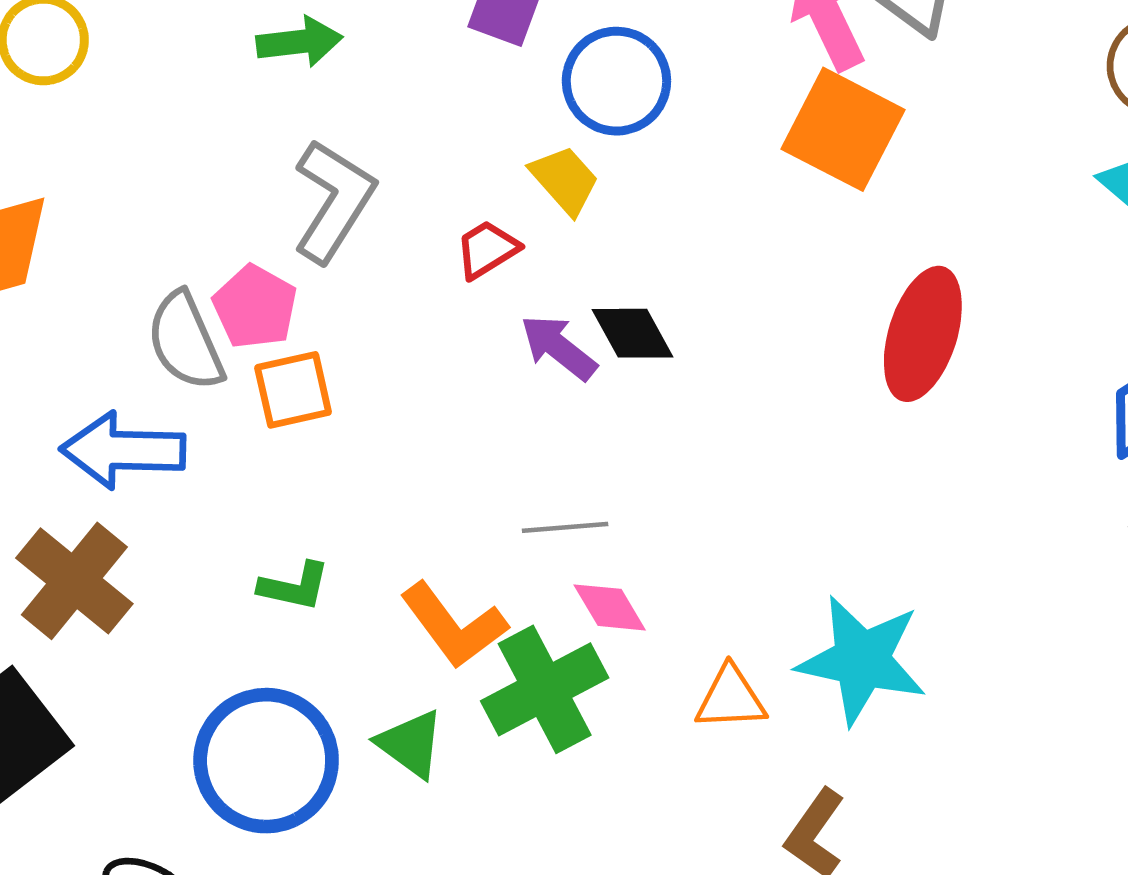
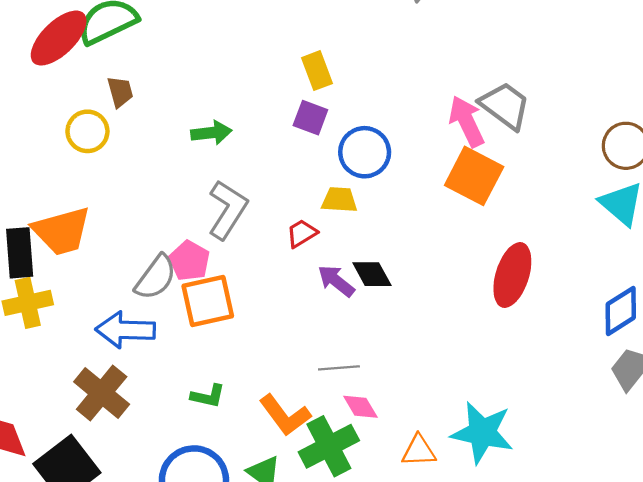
yellow trapezoid: (565, 180) -> (339, 200), turned -45
gray semicircle: (185, 341) -> (156, 277), turned -120
orange square: (293, 390) -> (208, 301), size x1.4

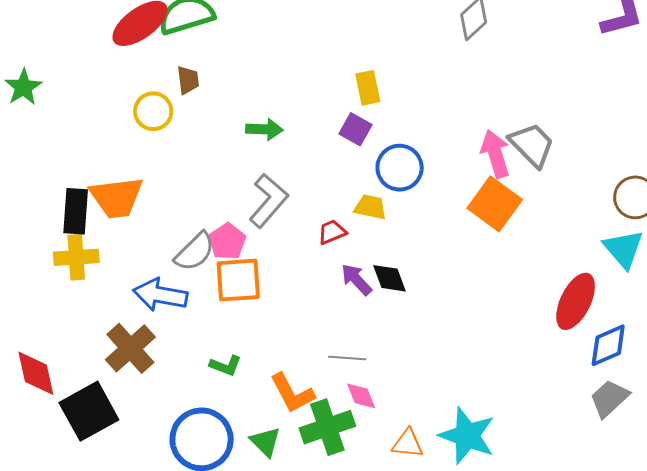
red ellipse: (512, 275) -> (576, 301), moved

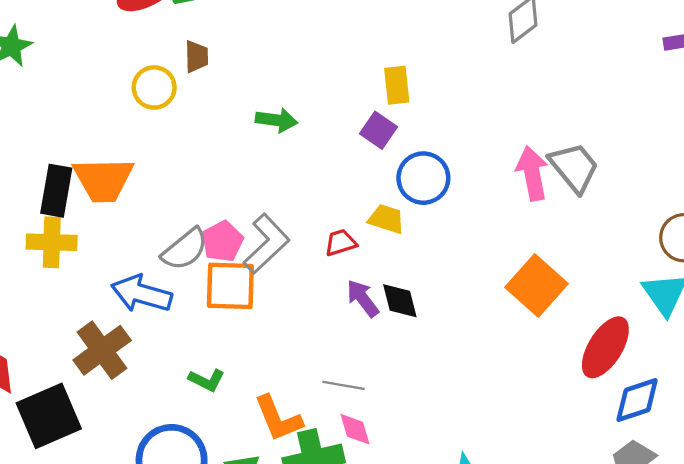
gray L-shape: (269, 201) -> (266, 244), moved
orange square: (495, 204) -> (536, 285), moved

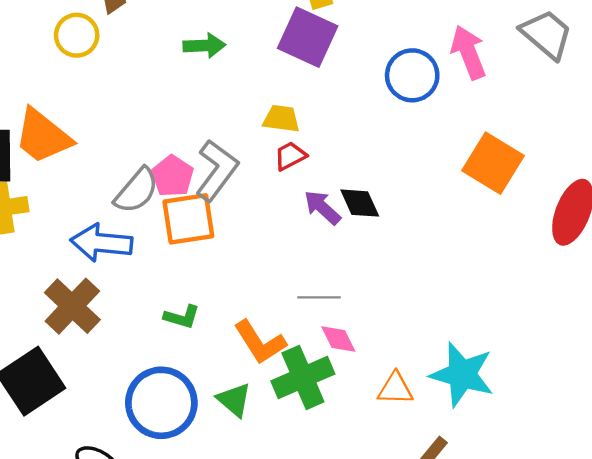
purple square: (378, 130) -> (308, 37), size x1.6
gray trapezoid: (574, 167) -> (547, 34), moved
blue circle: (423, 178) -> (412, 75), moved
orange trapezoid: (103, 180) -> (43, 136), turned 50
yellow trapezoid: (386, 219) -> (281, 119), moved

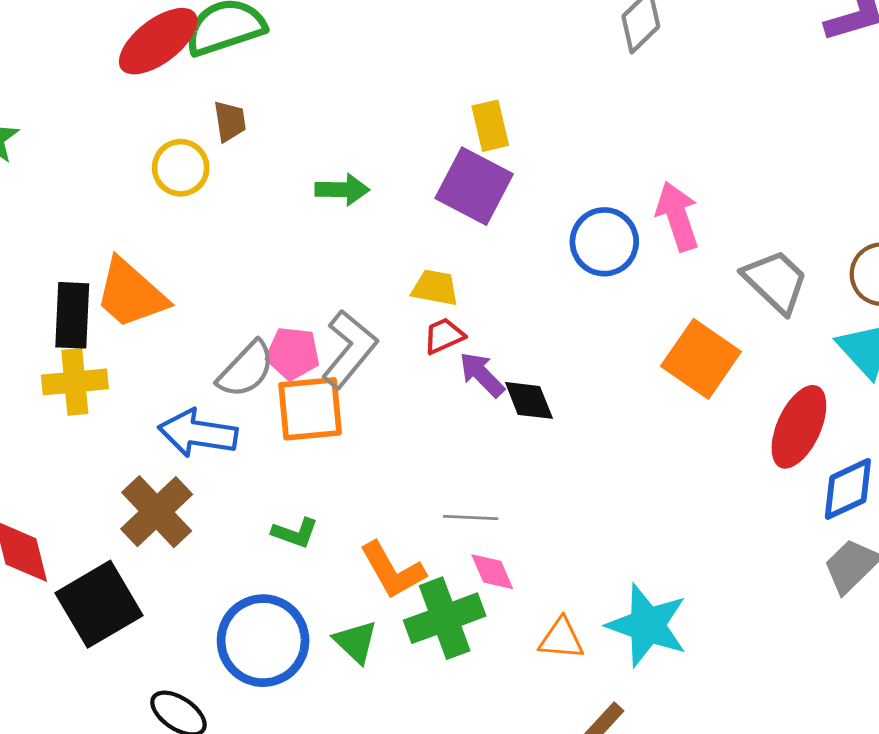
gray trapezoid: (547, 34) -> (776, 281), moved
pink pentagon: (172, 176) -> (293, 353), turned -30
purple arrow: (322, 207) -> (482, 375), moved

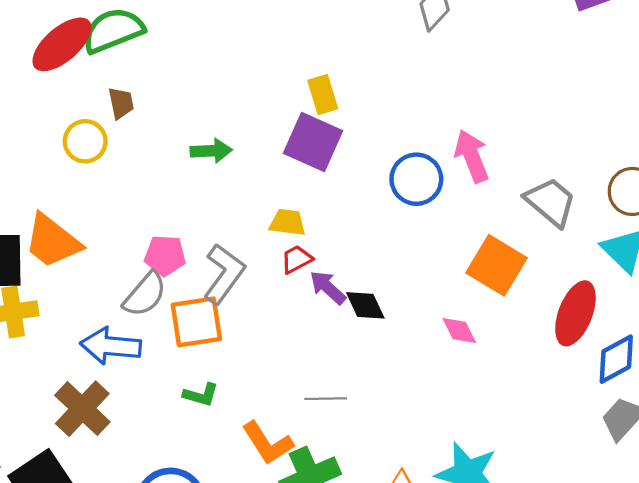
pink pentagon: (293, 353) -> (165, 256), moved
green L-shape: (295, 533) -> (201, 395), moved
pink diamond: (492, 572) -> (459, 330), moved

